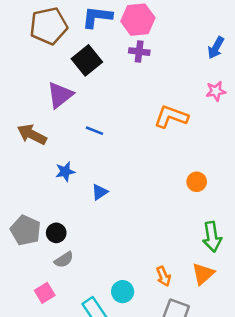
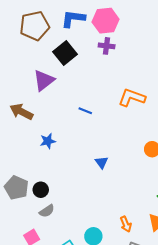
blue line: (95, 131) -> (85, 111), moved
blue triangle: (100, 192) -> (101, 162), moved, turned -32

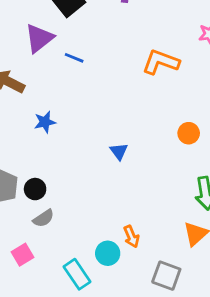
blue line: (85, 111) -> (74, 58), moved
orange arrow: (126, 224) -> (131, 237), moved

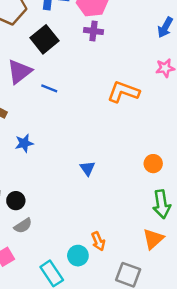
orange circle: (189, 133) -> (153, 164), moved

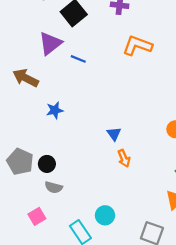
orange L-shape: (123, 92) -> (137, 46), moved
gray semicircle: (23, 226) -> (54, 187), turned 48
orange arrow: (98, 241) -> (124, 158), moved

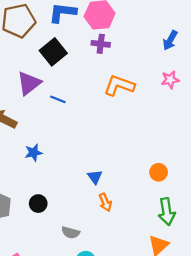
black circle: (47, 164) -> (38, 204), moved
gray semicircle: (54, 187) -> (71, 232), moved

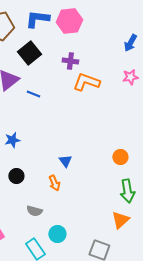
purple cross: (101, 44) -> (70, 61), moved
orange arrow: (105, 202) -> (54, 183), moved
black circle: (38, 204) -> (16, 176), moved
gray semicircle: (71, 232) -> (34, 211), moved

